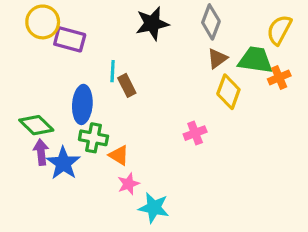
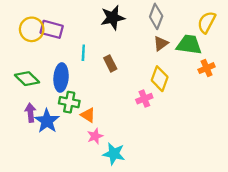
yellow circle: (43, 22) -> (32, 29), moved
orange cross: (279, 77) -> (207, 68), moved
brown rectangle: (127, 85) -> (110, 63), moved
yellow diamond: (228, 92) -> (160, 79), moved
green diamond: (36, 125) -> (27, 79), moved

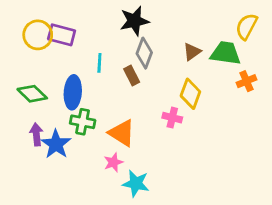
gray diamond: (156, 16) -> (144, 53), moved
pink cross: (144, 99) -> (172, 118), turned 35
orange triangle: (88, 115) -> (122, 133), moved, size x1.5

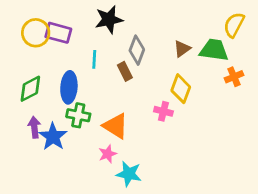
black star: (134, 21) -> (109, 19), moved
green diamond: (32, 94) -> (30, 89), turned -72

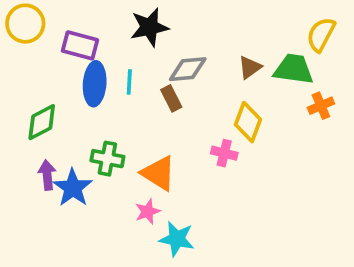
yellow circle: (36, 33) -> (25, 24), moved
gray diamond: (137, 50) -> (188, 69), turned 64
blue ellipse: (69, 87) -> (95, 84), moved

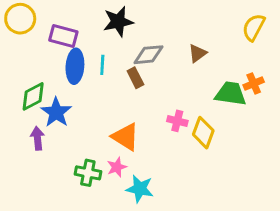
green trapezoid: (294, 69) -> (231, 94), moved
yellow diamond: (248, 122) -> (203, 133), moved
green cross: (107, 159) -> (88, 173), moved
blue star: (73, 188) -> (56, 112), moved

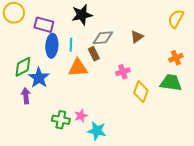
green trapezoid: (231, 94) -> (171, 83), moved
pink cross: (177, 121) -> (123, 72), moved, turned -32
orange triangle: (125, 137) -> (78, 68), moved, turned -35

